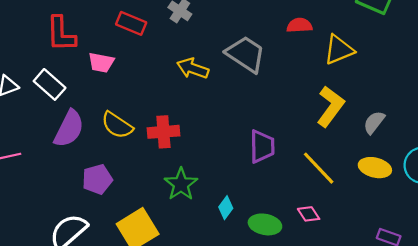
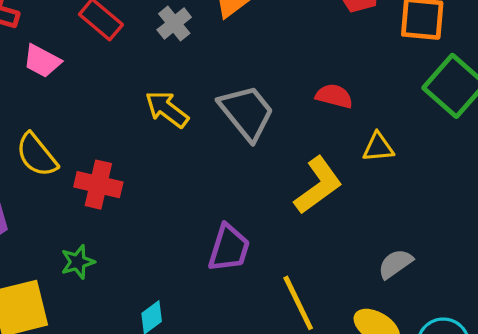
yellow triangle: (339, 50) -> (378, 147), size x0.7
yellow L-shape: (331, 106) -> (318, 185), moved
green star: (181, 184) -> (78, 262), moved, size x0.7

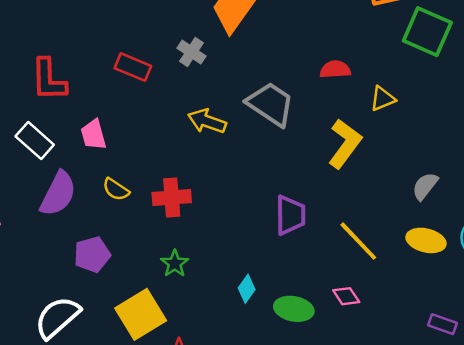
pink trapezoid: (42, 61) -> (94, 135), moved, turned 64
yellow semicircle: (37, 155) -> (116, 189), size x0.7

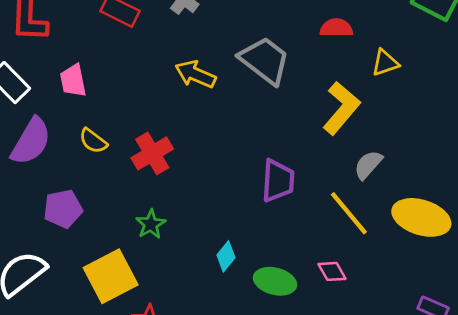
gray semicircle: (425, 186) -> (368, 165), moved
red cross: (172, 197) -> (152, 153), turned -30
yellow ellipse: (426, 240) -> (421, 217), size x1.4

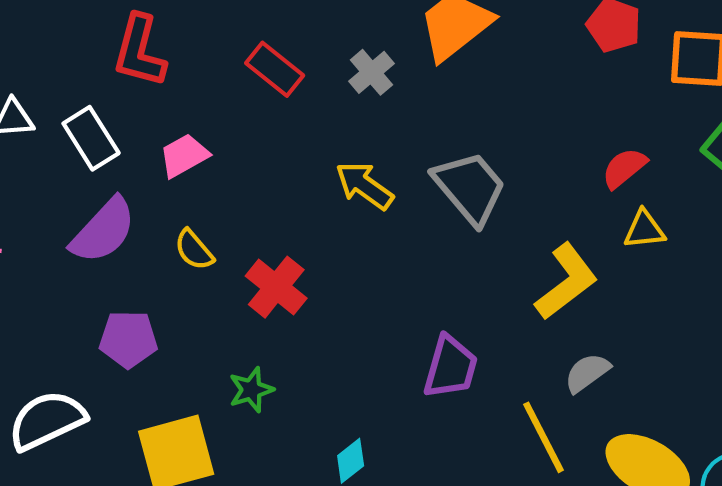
red semicircle: (336, 28) -> (624, 168), moved, turned -52
pink trapezoid: (73, 81) -> (184, 156), turned 60
red cross: (152, 153) -> (276, 287), turned -33

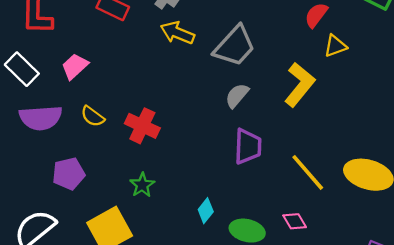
yellow arrow: (364, 186) -> (177, 33), moved
gray trapezoid: (470, 188) -> (235, 46), turned 96
purple semicircle: (103, 231) -> (41, 118), turned 57
gray semicircle: (587, 373) -> (237, 96), moved

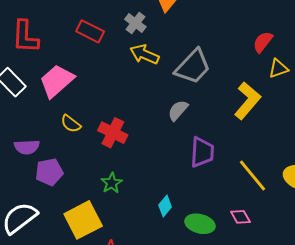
pink trapezoid: (75, 66) -> (57, 81), size x1.5
gray semicircle: (237, 96) -> (178, 110), moved
purple semicircle: (41, 118) -> (27, 147), moved, size x0.7

